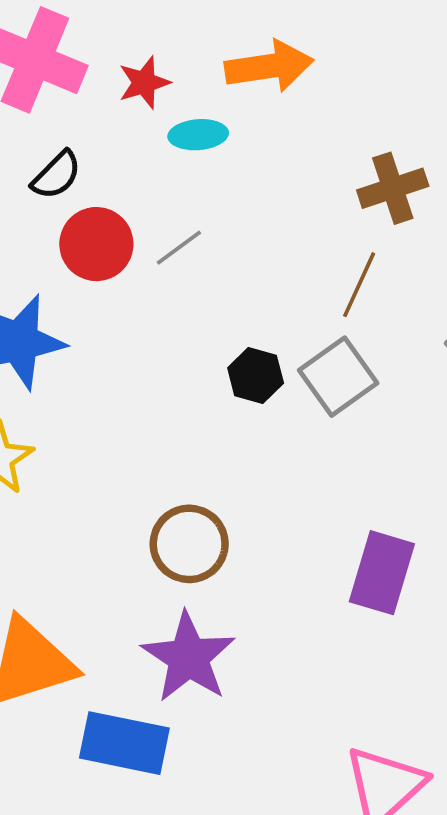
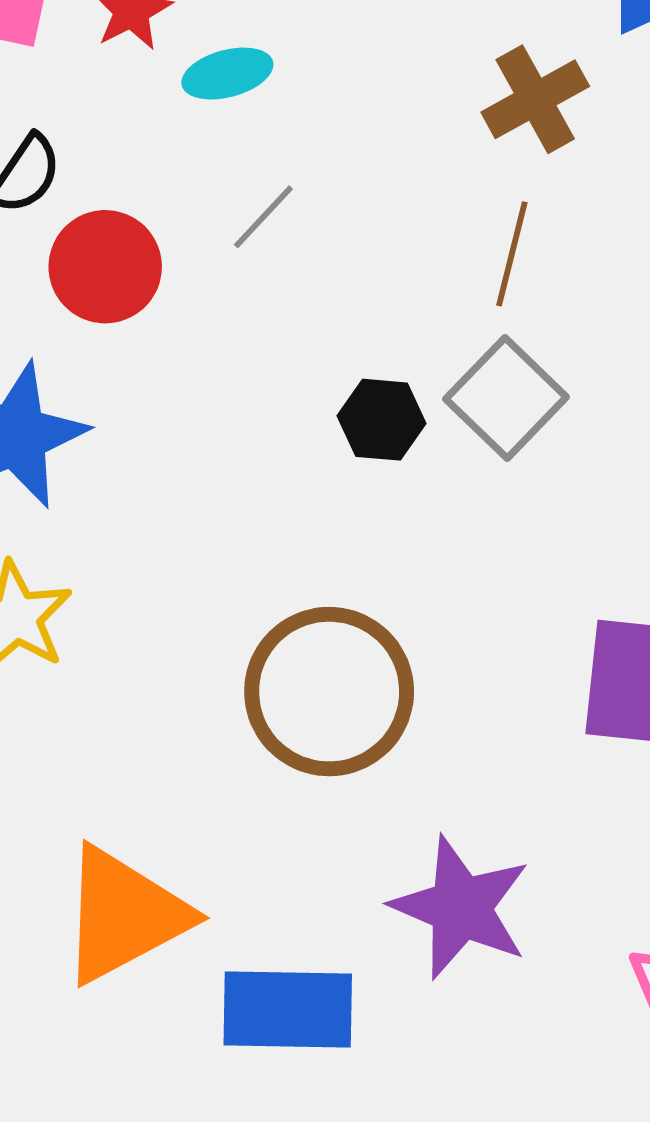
gray line: (179, 248) -> (263, 217), moved
brown circle: (189, 544) -> (329, 692), size x1.4
purple star: (188, 657) -> (461, 908), moved

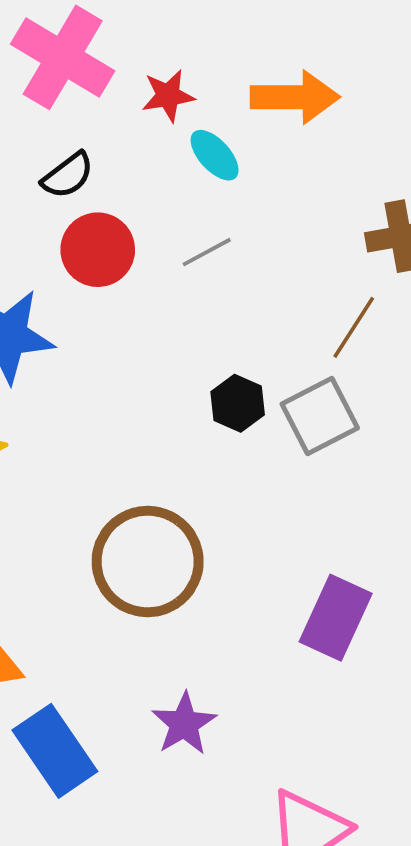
cyan ellipse: (227, 74) -> (215, 155), turned 44
purple star: (461, 908) -> (184, 724), size x0.7
blue rectangle: (288, 1009) -> (55, 751), turned 36

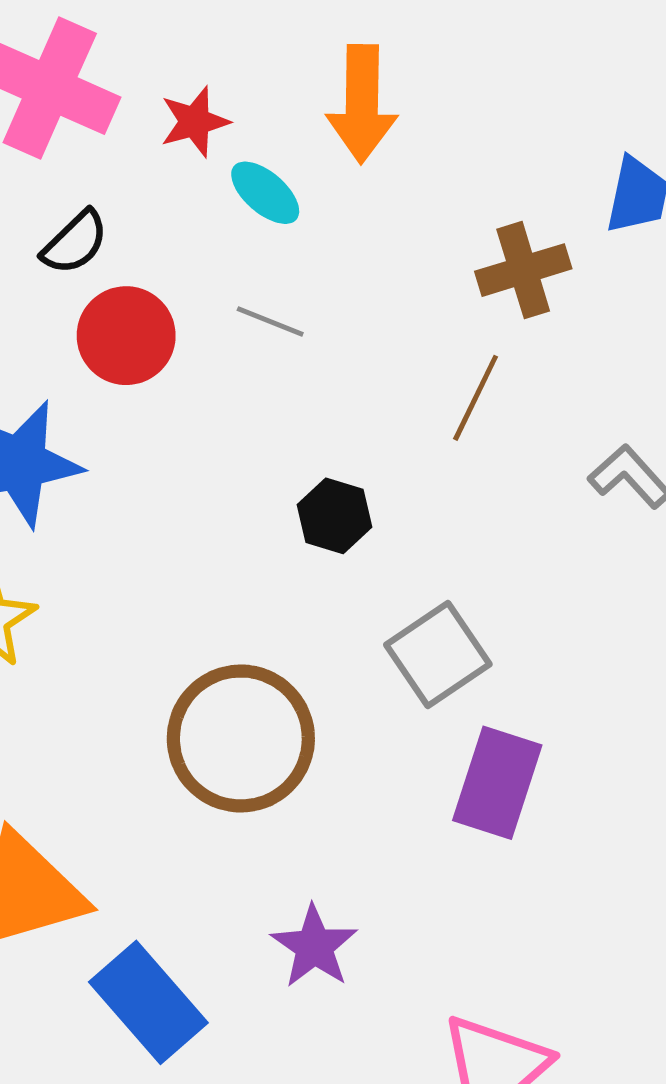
orange arrow: (295, 97) -> (362, 104), turned 98
gray line: (207, 252) -> (270, 322), turned 57
gray square: (320, 416) -> (438, 655), moved

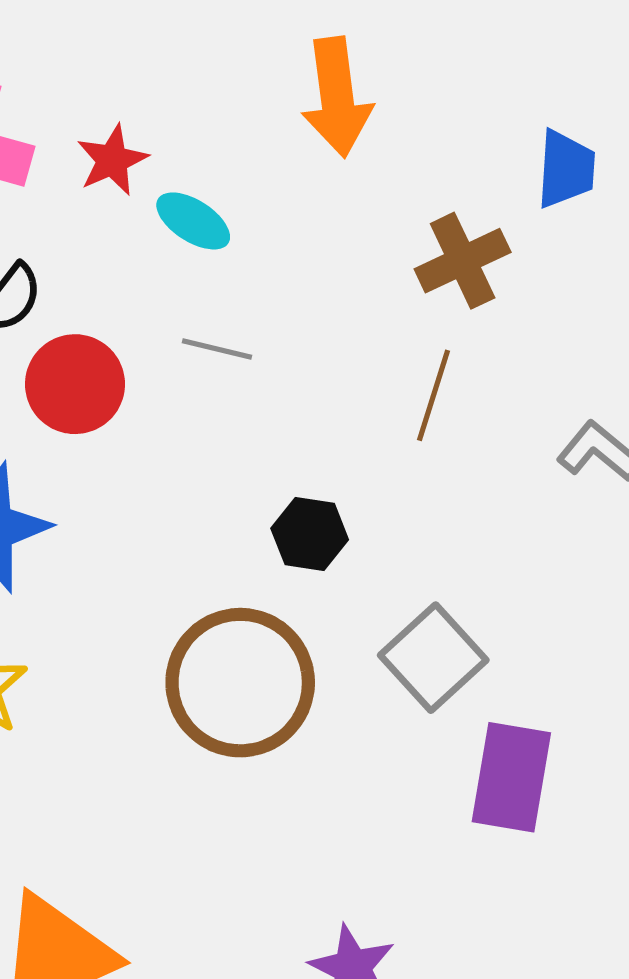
orange arrow: (362, 104) -> (337, 97), moved
brown circle: (241, 738) -> (240, 683), moved

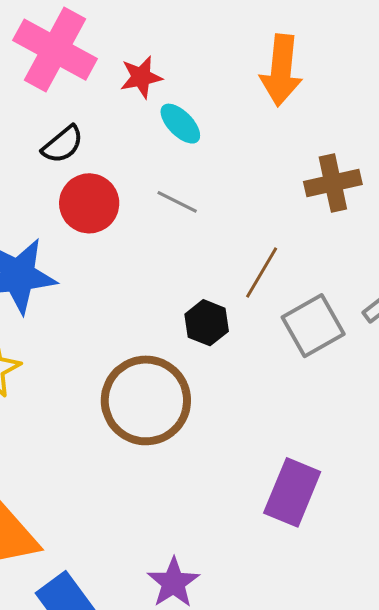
brown line: (434, 395) -> (262, 272), moved
gray square: (433, 658) -> (313, 326), moved

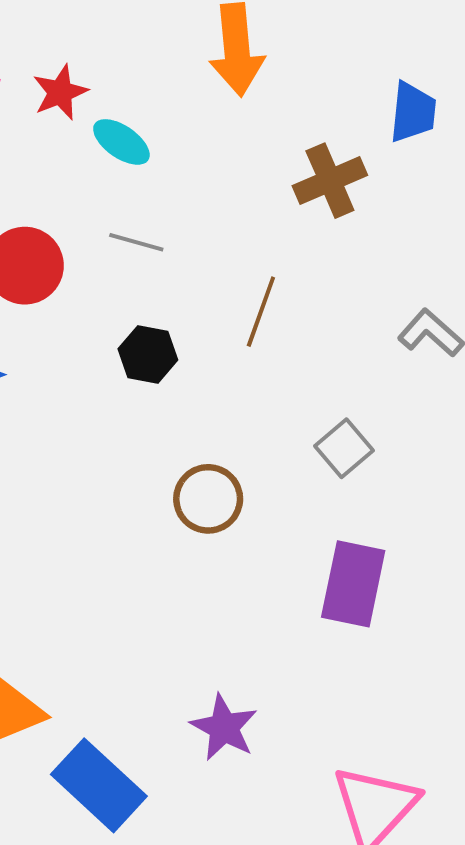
black hexagon: (207, 323) -> (148, 354), moved
gray square: (313, 326) -> (344, 448), moved, size x0.7
brown circle: (146, 400) -> (208, 499), moved, size x0.6

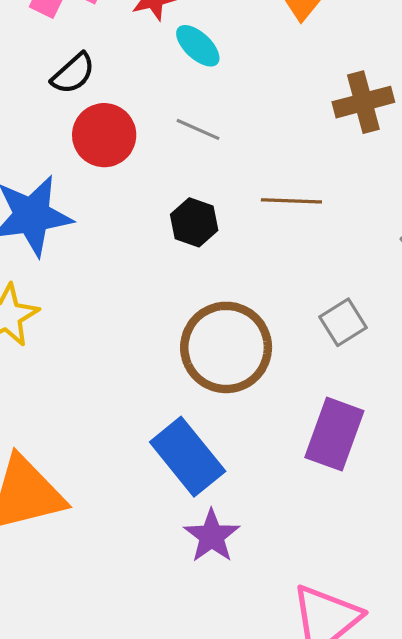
brown line: (261, 312) -> (291, 201), turned 64
brown circle: (208, 499) -> (226, 347), size x1.6
blue rectangle: (99, 785) -> (188, 457), moved

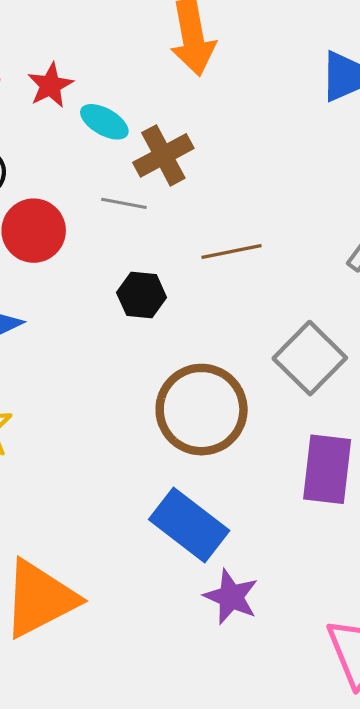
brown cross: (363, 102) -> (163, 155), moved
gray square: (343, 322) -> (310, 358), size x1.5

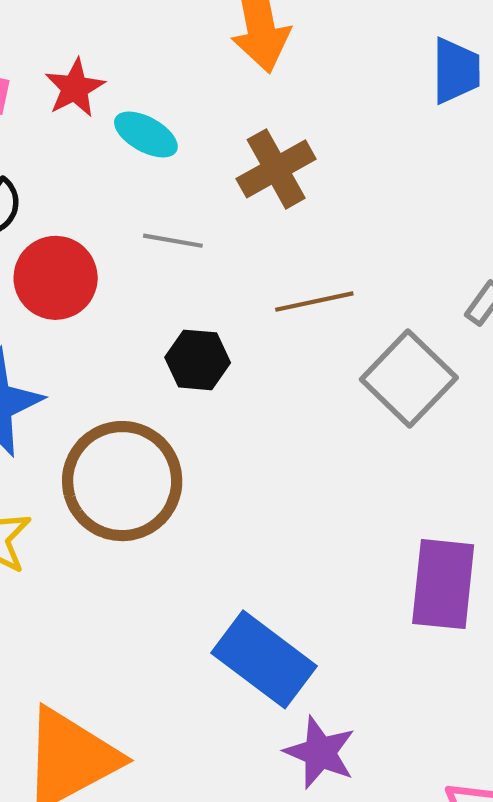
brown cross: (163, 155) -> (276, 169), moved
gray square: (310, 358) -> (409, 378), moved
brown circle: (202, 410) -> (122, 481), moved

